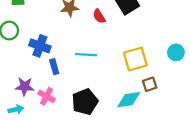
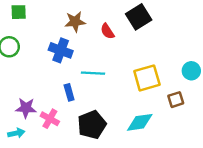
blue cross: (40, 46) -> (61, 50), moved
blue rectangle: (54, 67) -> (69, 92), moved
brown square: (150, 84) -> (176, 100), moved

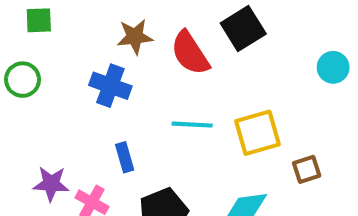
red semicircle: (107, 31) -> (190, 53), size x1.6
cyan circle: (191, 71) -> (333, 67), moved
cyan line: (93, 73) -> (192, 125), moved

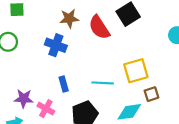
cyan line: (192, 125) -> (103, 83), moved
brown square: (307, 169) -> (151, 94), moved

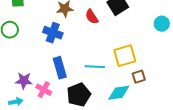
red semicircle: (99, 27) -> (92, 17), size x0.7
blue rectangle: (64, 84) -> (60, 68), size x1.5

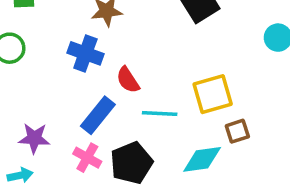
red semicircle: (92, 17) -> (128, 80), moved
blue rectangle: (60, 68) -> (98, 115), turned 55
pink cross: (44, 90) -> (87, 158), moved

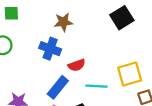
red semicircle: (128, 80) -> (77, 65), turned -77

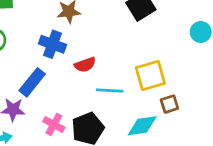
blue rectangle: (58, 87) -> (32, 82), moved

